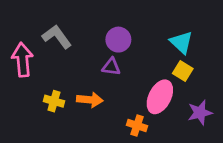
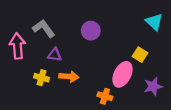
cyan triangle: (181, 42) -> (154, 22), moved
purple triangle: (111, 67) -> (55, 55), moved

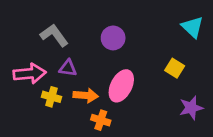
pink arrow: (17, 46) -> (30, 74), moved, turned 90
pink ellipse: (122, 74) -> (121, 86), moved
orange cross: (105, 96) -> (101, 120), moved

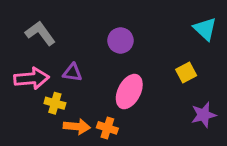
gray L-shape: (54, 35) -> (40, 33), moved
yellow square: (175, 68) -> (186, 73), turned 30
orange arrow: (86, 95) -> (77, 127), moved

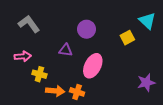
purple triangle: (72, 73) -> (66, 50), moved
yellow square: (186, 73) -> (127, 38), moved
pink arrow: (32, 78) -> (23, 56), size x0.7

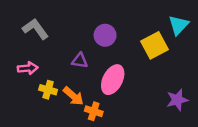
cyan triangle: (147, 21) -> (179, 25), turned 30
yellow square: (127, 38) -> (154, 45), size x1.5
orange arrow: (55, 91) -> (73, 96), moved, turned 36

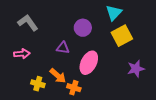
cyan triangle: (179, 25) -> (114, 13), moved
yellow cross: (48, 90) -> (38, 84), moved
purple star: (177, 100) -> (136, 69), moved

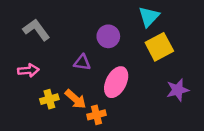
yellow cross: (38, 84) -> (49, 99), moved, turned -32
orange cross: (74, 88) -> (97, 115), turned -32

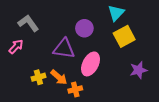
purple triangle: (82, 62) -> (64, 49), size x1.6
pink arrow: (28, 70) -> (16, 47), moved, turned -42

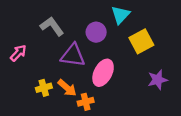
cyan triangle: (116, 13) -> (120, 15), moved
gray L-shape: (28, 23) -> (52, 26), moved

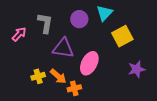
gray L-shape: (52, 26) -> (45, 23), turned 45
purple circle: (96, 32) -> (79, 19), moved
pink arrow: (18, 53) -> (19, 34), moved

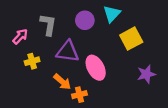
pink ellipse: (89, 63) -> (96, 68), turned -55
yellow cross: (38, 76) -> (32, 61), moved

